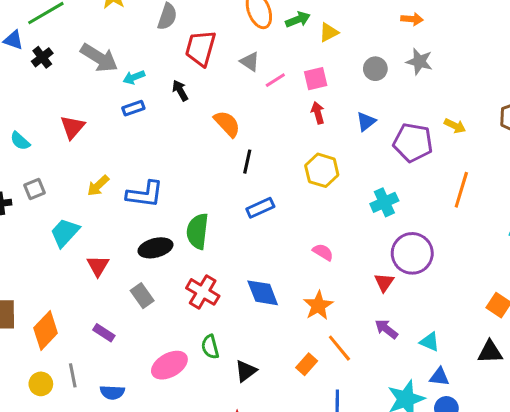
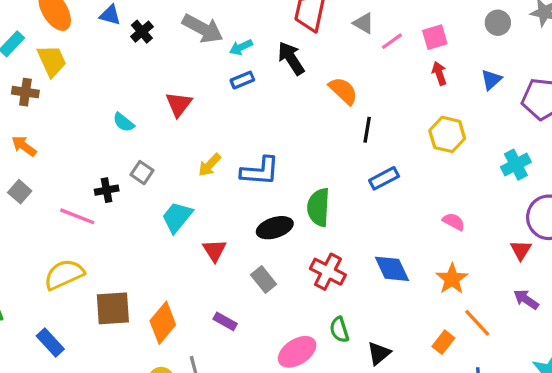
black arrow: (180, 90) -> (291, 58), size x1.5
gray square: (34, 189) -> (142, 173), turned -30

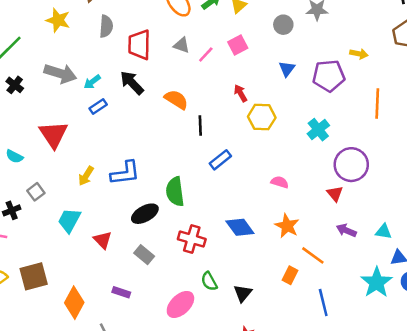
red arrow: (439, 73) -> (241, 93), moved
red triangle: (179, 104) -> (53, 134), size x1.4
gray square: (142, 173) -> (36, 192), turned 30
brown square: (113, 308) -> (34, 276), moved

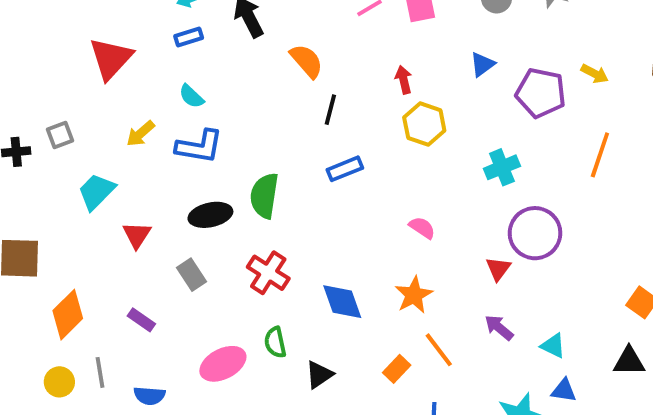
cyan semicircle: (14, 156) -> (191, 96), moved
blue diamond: (240, 227) -> (342, 302), moved

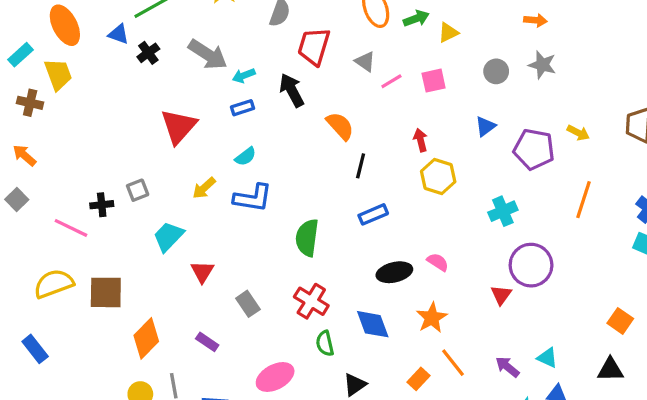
cyan semicircle: (191, 96) -> (246, 157), turned -80
black ellipse: (210, 215) -> (394, 272), moved
purple arrow: (499, 328) -> (507, 367), moved
green semicircle: (275, 342) -> (325, 343), moved

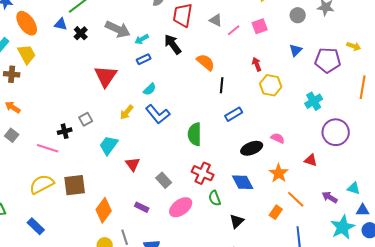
blue L-shape: (253, 198) -> (158, 114), turned 50
red triangle: (501, 295) -> (311, 160), moved, turned -40
pink ellipse: (275, 377) -> (181, 207), moved

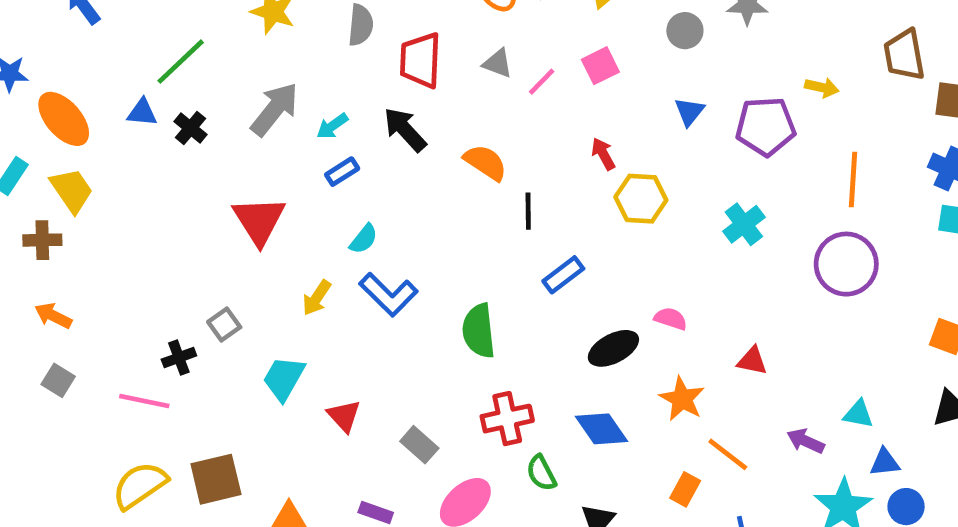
gray arrow: (118, 29) -> (275, 109), turned -70
purple circle: (336, 132) -> (846, 264), moved
red cross: (203, 173) -> (507, 419), turned -30

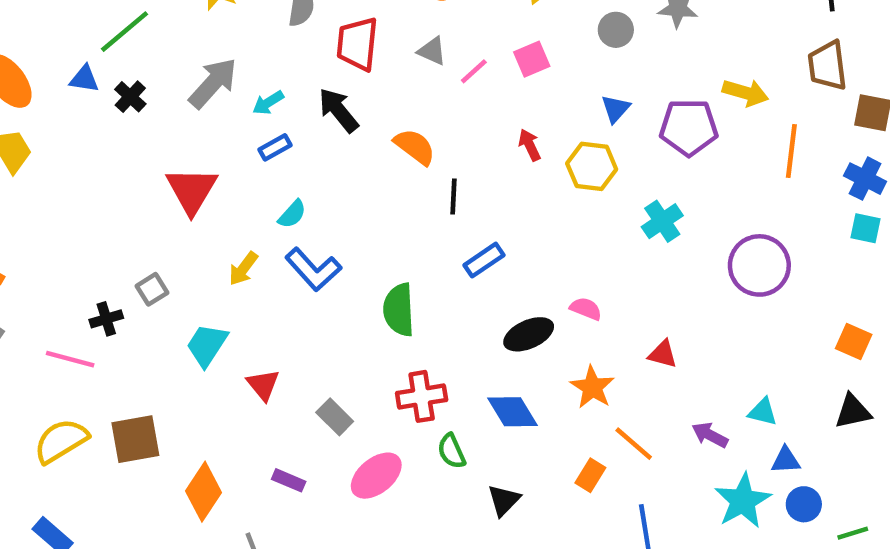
yellow arrow: (822, 87) -> (745, 93), size x1.4
orange line: (853, 179) -> (791, 151), moved
yellow hexagon: (641, 199) -> (592, 166), moved

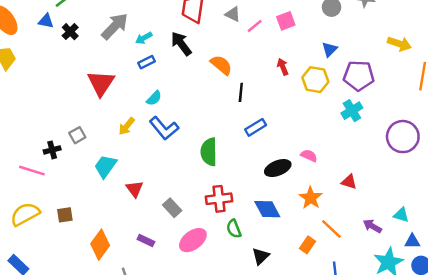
purple pentagon: (689, 127) -> (359, 76), moved
brown square: (135, 439) -> (65, 215), size x0.6

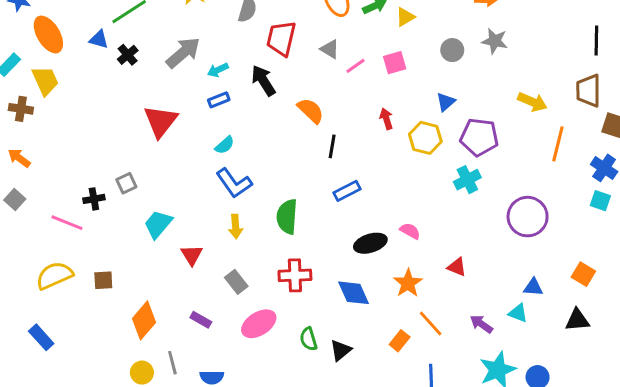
yellow arrow: (127, 126) -> (236, 227), moved, turned -48
green semicircle: (234, 229) -> (309, 339), moved
blue triangle: (412, 241) -> (533, 287), moved

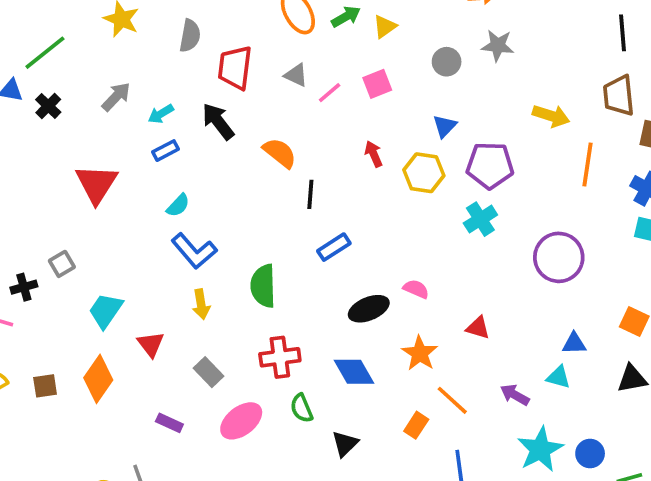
gray arrow: (183, 53) -> (116, 97), size x0.7
orange diamond: (144, 320) -> (98, 379), moved
green semicircle: (309, 339) -> (302, 408), moved

